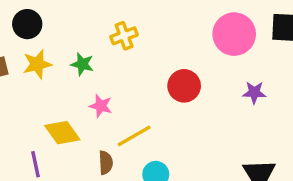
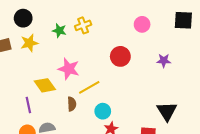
pink circle: (234, 34) -> (142, 24), moved, size x0.6
green star: (82, 64) -> (59, 31), moved
pink star: (101, 106) -> (69, 69), size x1.5

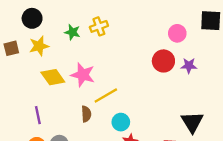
pink circle: (142, 24) -> (177, 33), moved
red circle: (120, 56) -> (163, 61), moved
yellow diamond: (45, 85) -> (53, 77), moved

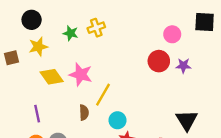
brown square: (11, 48) -> (11, 58), moved
yellow line: (106, 96) -> (103, 95), turned -30

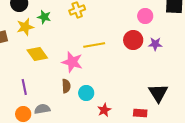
green star: (71, 33) -> (44, 17), moved
pink star: (81, 75) -> (72, 62), moved
yellow line: (103, 95) -> (94, 45), moved, turned 50
cyan circle: (118, 120) -> (86, 93), moved

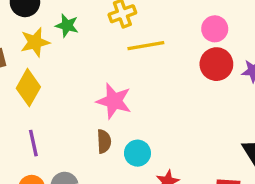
pink circle: (145, 16) -> (215, 29), moved
yellow line: (94, 45) -> (146, 46), moved
yellow diamond: (37, 54) -> (28, 88), moved, turned 65

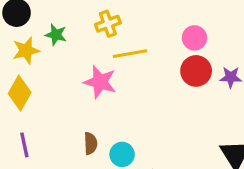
pink star: (114, 101) -> (100, 82), moved

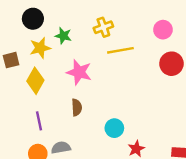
pink circle: (194, 38) -> (163, 30), moved
pink star: (100, 82) -> (79, 72), moved
brown semicircle: (91, 143) -> (77, 107), moved

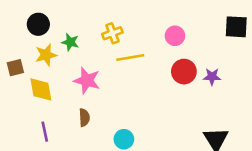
yellow diamond: (35, 81) -> (41, 89), turned -40

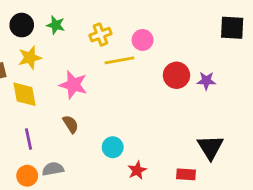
pink circle: (175, 36) -> (143, 40), moved
green star: (70, 42) -> (56, 25), moved
brown semicircle: (84, 118) -> (71, 124), turned -30

